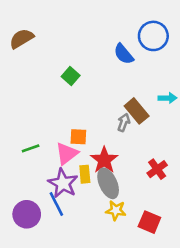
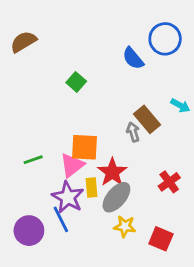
cyan arrow: (168, 98) -> (180, 106), turned 30
gray arrow: (124, 123) -> (133, 132), turned -36
orange square: (78, 137) -> (85, 147), size x1.5
gray ellipse: (108, 183) -> (116, 197), turned 64

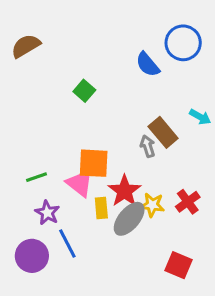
pink triangle: (72, 165) -> (80, 183), turned -44
purple star: (68, 197) -> (47, 213), moved, size x0.7
yellow star: (125, 226) -> (152, 205), moved

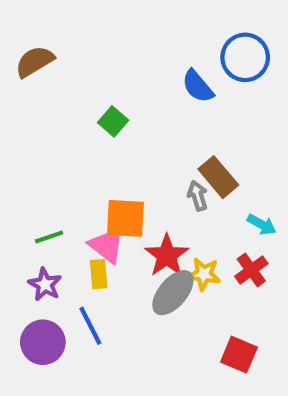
cyan arrow: (200, 117) -> (262, 225), moved
yellow rectangle: (101, 208) -> (99, 274), moved
purple star: (47, 213) -> (45, 284), moved

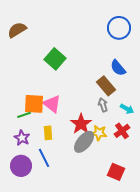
blue semicircle: (198, 86) -> (118, 68), moved
green square: (113, 121) -> (55, 59), size x1.5
gray arrow: (198, 196) -> (103, 105), moved
orange square: (125, 218) -> (34, 104), moved
pink triangle: (107, 245) -> (52, 104), moved

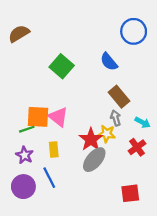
blue semicircle: (118, 68) -> (109, 62), moved
yellow star: (99, 133) -> (107, 134), moved
red square: (116, 172) -> (130, 193), turned -30

